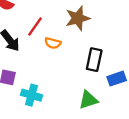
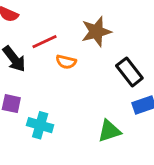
red line: (35, 27) -> (44, 42), turned 30
black rectangle: (94, 60) -> (129, 72), moved, turned -50

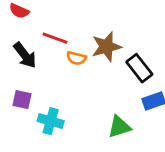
brown star: (96, 32) -> (106, 47), moved
red line: (44, 42) -> (55, 38), turned 45

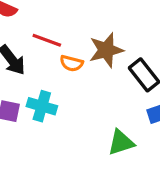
cyan cross: (51, 121) -> (42, 106), moved

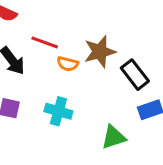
cyan cross: (42, 106) -> (58, 111), moved

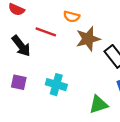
orange semicircle: (68, 64) -> (72, 17), moved

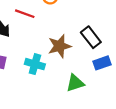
brown star: (88, 39) -> (60, 46), moved

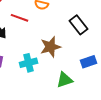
black rectangle: (91, 37) -> (78, 25), moved
cyan cross: (35, 64) -> (28, 63), turned -30

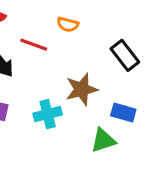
blue rectangle: (88, 62) -> (123, 113), moved, turned 35

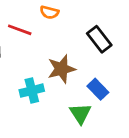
blue rectangle: (123, 113) -> (98, 89), turned 30
green triangle: (103, 140) -> (80, 113), turned -45

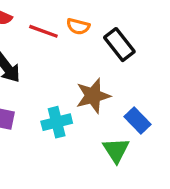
red line: (20, 30) -> (43, 31), moved
black rectangle: (99, 39) -> (119, 45), moved

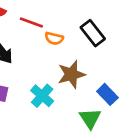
orange semicircle: (78, 26) -> (54, 38), moved
cyan cross: (57, 122) -> (42, 96), turned -35

